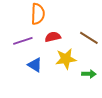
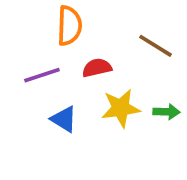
brown line: (89, 38) -> (156, 46), moved
green arrow: (89, 74) -> (166, 112), moved

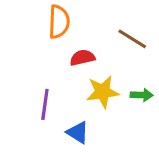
purple line: (42, 75) -> (45, 104), moved, turned -64
blue triangle: (64, 119) -> (78, 132), moved

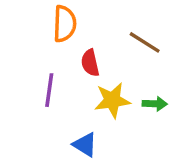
red semicircle: (82, 58) -> (90, 63), turned -90
purple line: (45, 104) -> (49, 90), moved

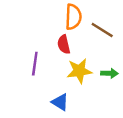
orange semicircle: (65, 24) -> (73, 17), moved

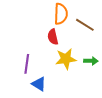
purple line: (35, 64) -> (27, 64), moved
blue triangle: (60, 102) -> (39, 84), moved

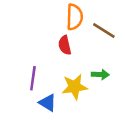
yellow star: (66, 59) -> (75, 87), moved
green arrow: (91, 61) -> (100, 75), moved

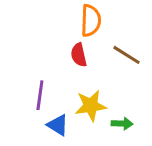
brown line: (104, 30) -> (127, 55), moved
green arrow: (100, 75) -> (122, 124), moved

